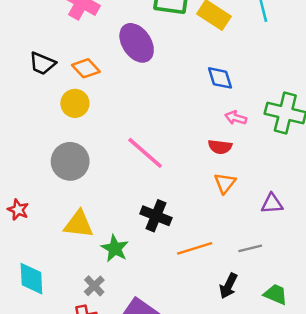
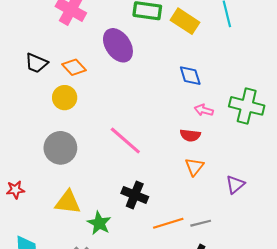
purple triangle: (272, 204) -> (235, 184), turned -36
red star: (18, 210) -> (15, 190), turned -30
gray line: (250, 248) -> (201, 223), moved

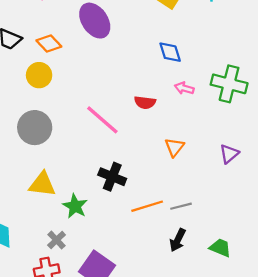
red semicircle: (190, 135) -> (145, 102), moved
purple triangle: (235, 184) -> (229, 154), moved

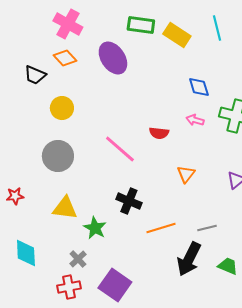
orange diamond: (49, 43) -> (65, 58), moved
blue diamond: (170, 52) -> (199, 87), moved
gray line: (181, 206) -> (207, 228), moved
black arrow: (178, 240) -> (189, 259), size x1.6

